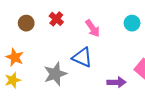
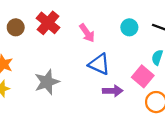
red cross: (56, 19) -> (48, 23), size x1.5
blue triangle: (82, 57) -> (99, 64), moved

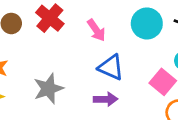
cyan circle: (129, 27) -> (147, 23), size x1.5
purple arrow: (113, 91) -> (106, 99), moved

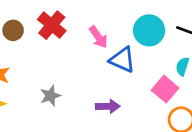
blue triangle: (111, 67) -> (122, 60), moved
gray star: (48, 89) -> (50, 96), size x0.7

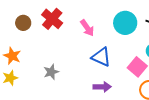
blue triangle: (122, 60) -> (101, 57), moved
purple arrow: (108, 106) -> (102, 87), moved

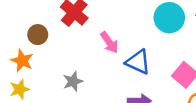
brown circle: (23, 23) -> (38, 35), moved
pink arrow: (87, 28) -> (109, 42), moved

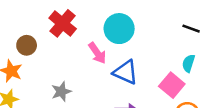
cyan circle: (169, 18) -> (119, 29), moved

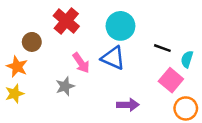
black line: (191, 29) -> (162, 48), moved
pink arrow: (97, 53) -> (81, 63), moved
blue triangle: (126, 72) -> (113, 58), moved

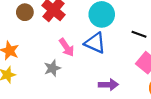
brown circle: (32, 42) -> (25, 12), moved

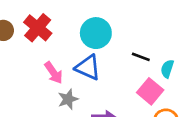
gray star: (52, 68) -> (68, 99), moved

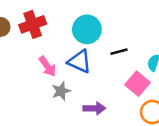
red cross: (38, 28) -> (33, 24), turned 30
black line: (141, 57) -> (119, 52), moved, turned -35

